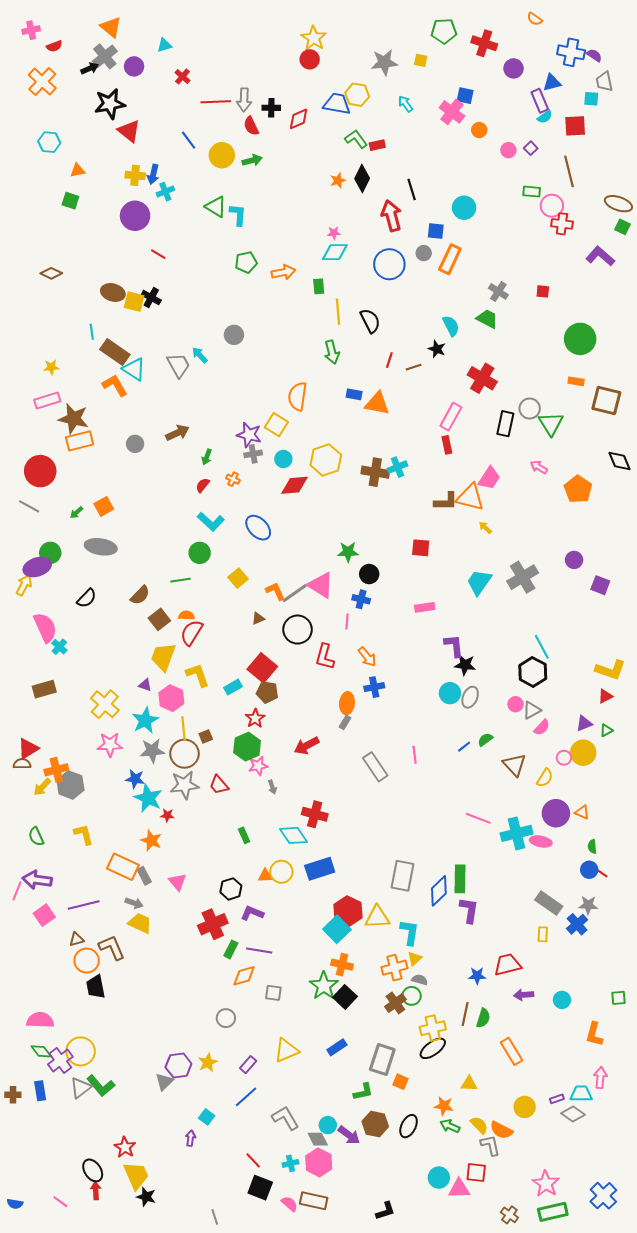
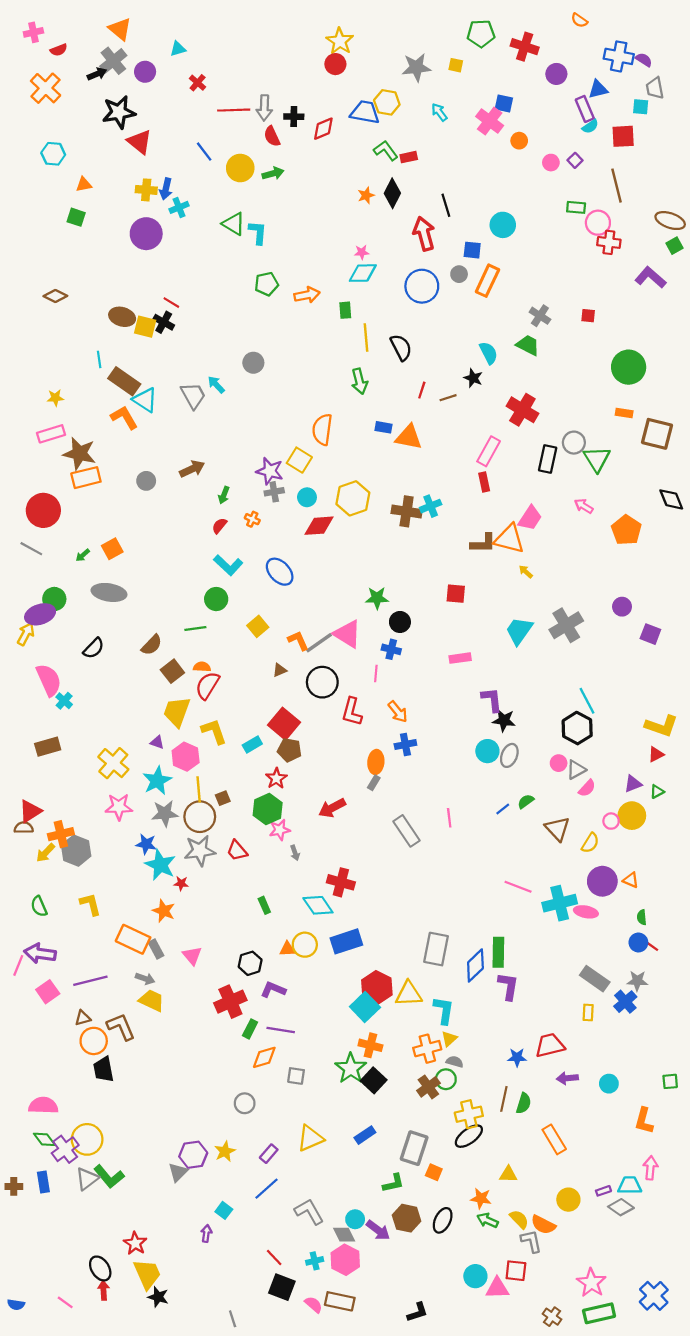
green square: (623, 227) -> (675, 246), turned 35
red line: (158, 254) -> (171, 303), moved

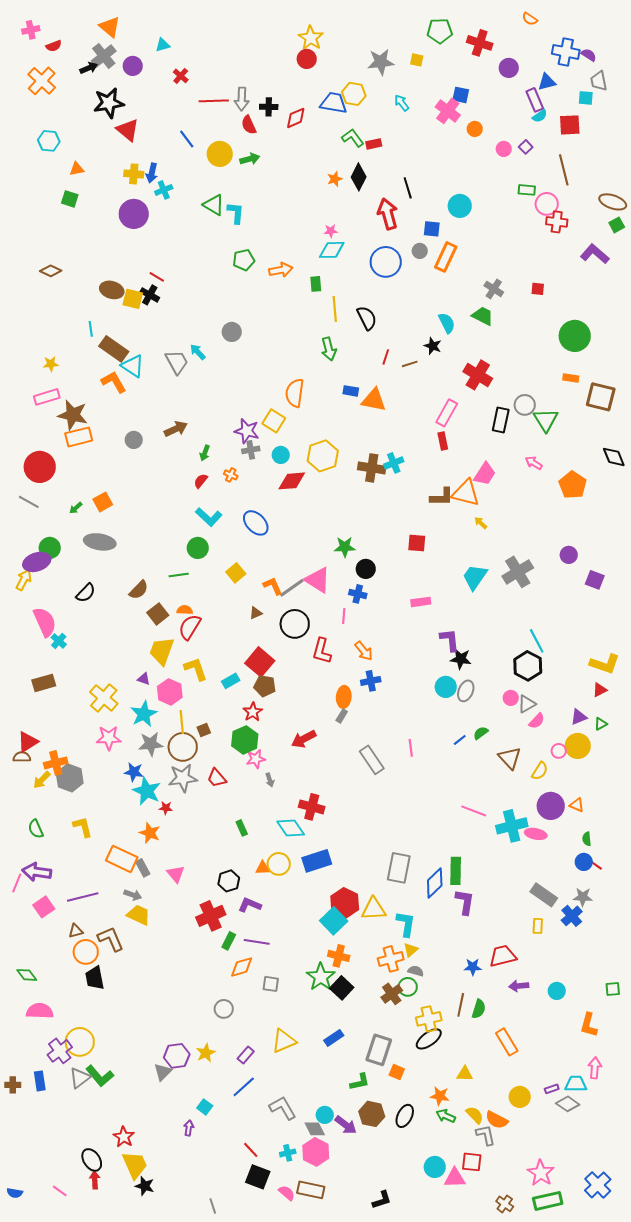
green diamond: (44, 1139) -> (27, 975), moved

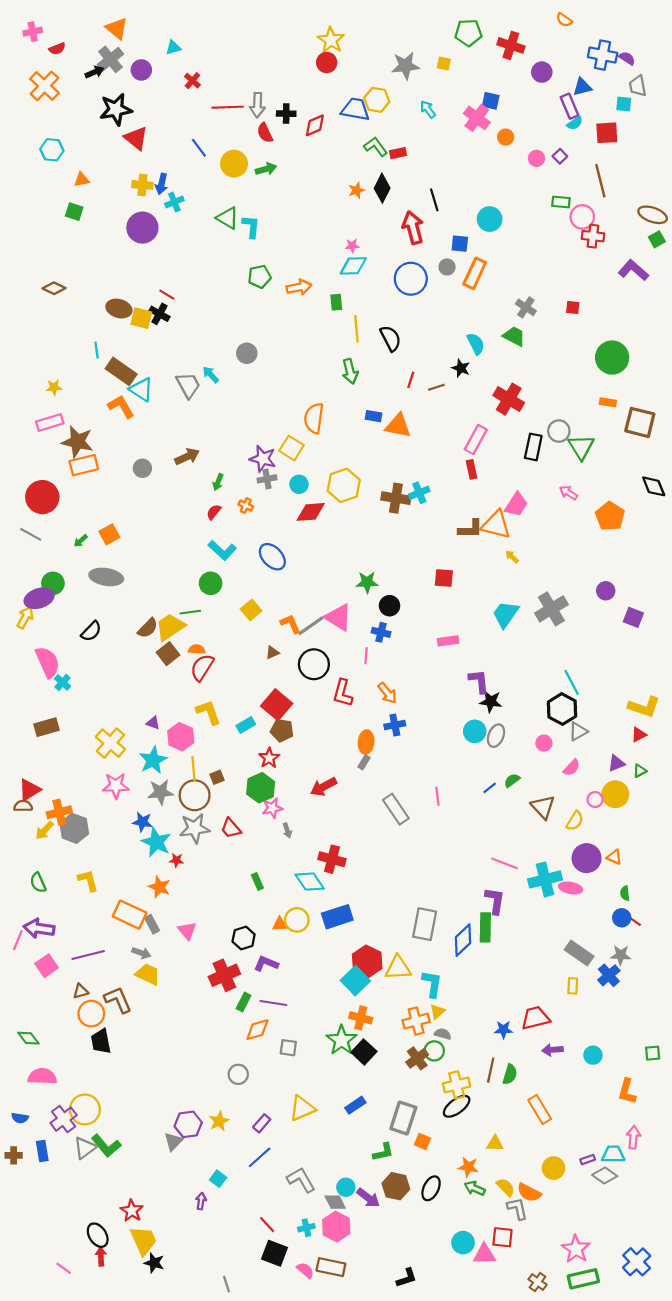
yellow trapezoid: (162, 651) -> (170, 627), moved, turned 36
gray triangle: (527, 704) -> (578, 731), moved
purple L-shape: (465, 902) -> (495, 901), moved
blue semicircle: (15, 1193) -> (20, 1118), moved

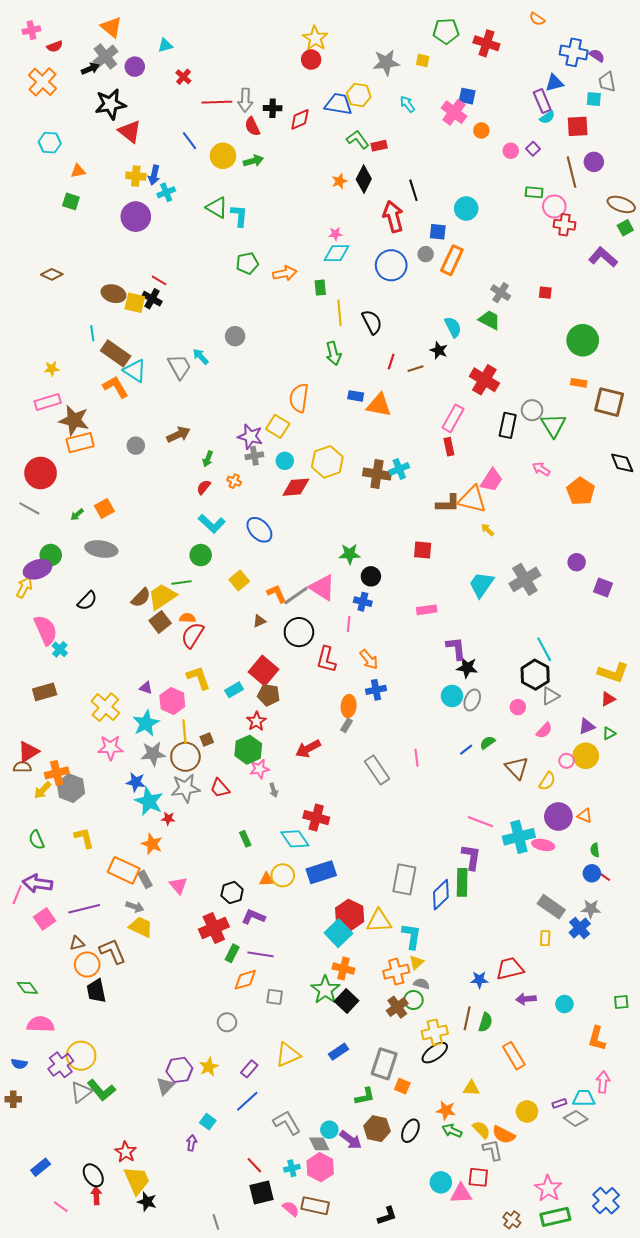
purple circle: (542, 72) -> (594, 162), moved
blue rectangle: (42, 1151) -> (41, 1167), moved, turned 60
black square: (274, 1253) -> (261, 1193), turned -35

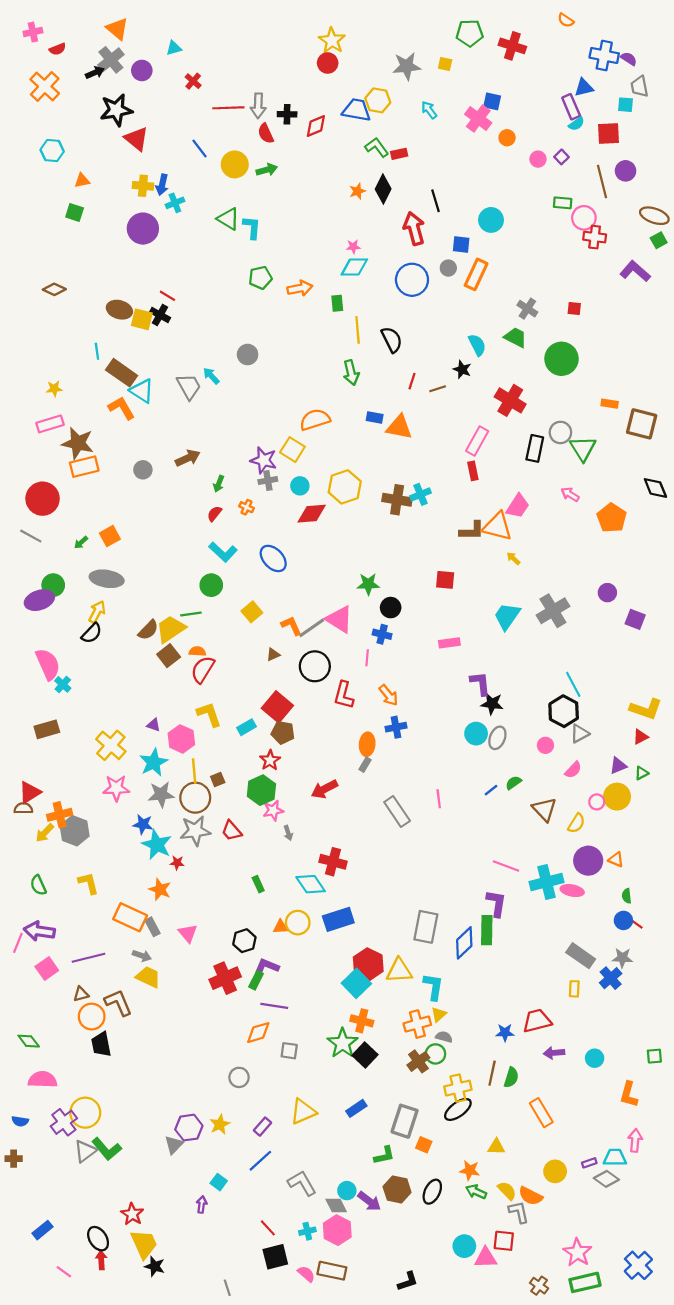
green circle: (583, 340) -> (561, 359), moved
orange semicircle: (299, 398) -> (315, 420), turned 64
yellow arrow: (24, 588) -> (97, 612), moved
green rectangle: (232, 953) -> (256, 980), moved

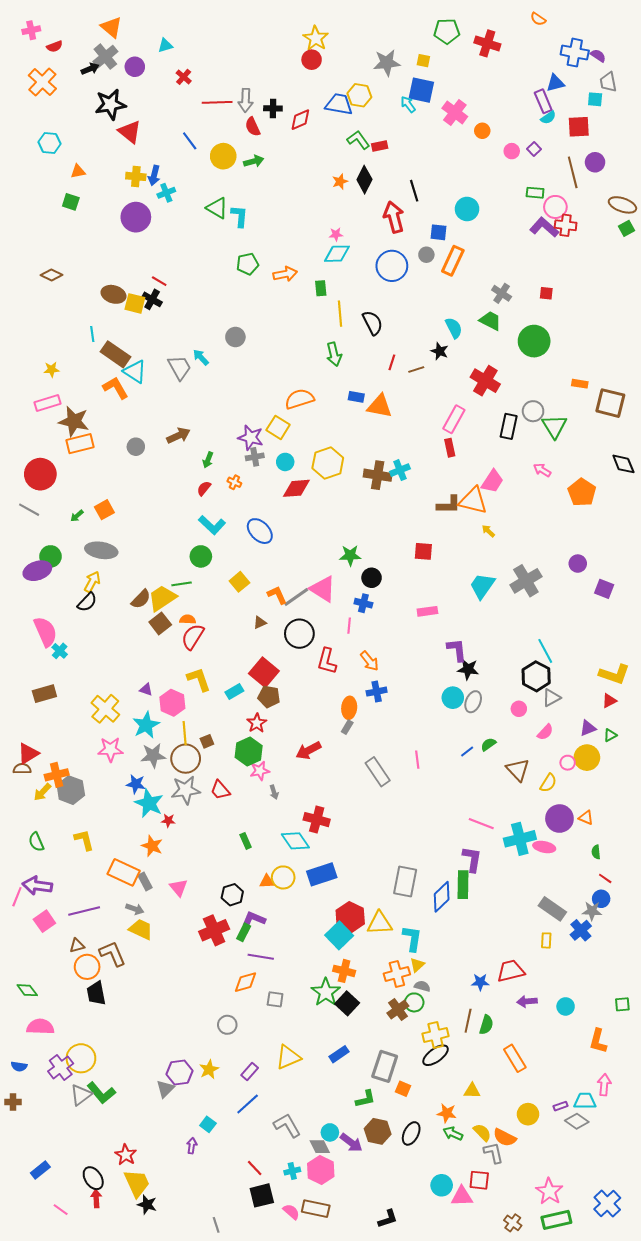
blue square: (492, 101) -> (421, 90), moved, size x1.5
purple L-shape: (635, 271) -> (544, 227), moved
blue circle: (623, 920) -> (601, 899), moved

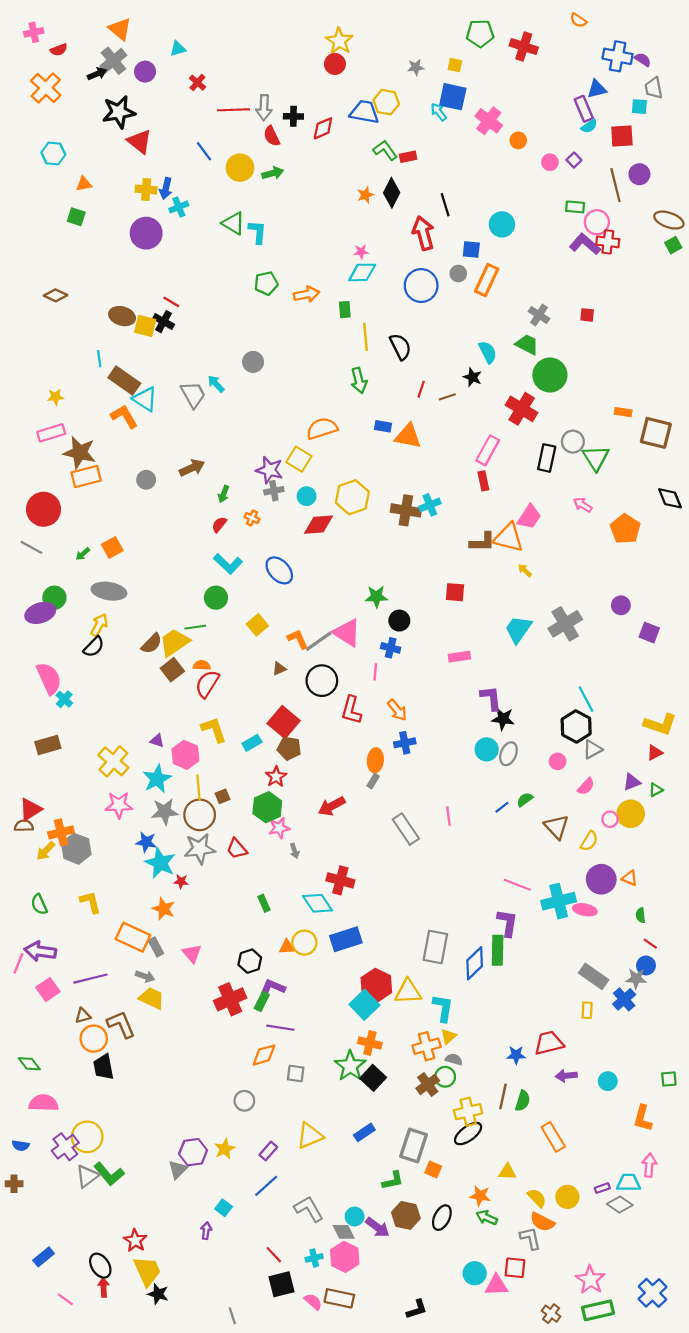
gray star: (387, 63) -> (416, 67), size x0.6
green circle: (534, 341) -> (550, 375), moved
yellow semicircle: (482, 1132) -> (537, 1198), moved

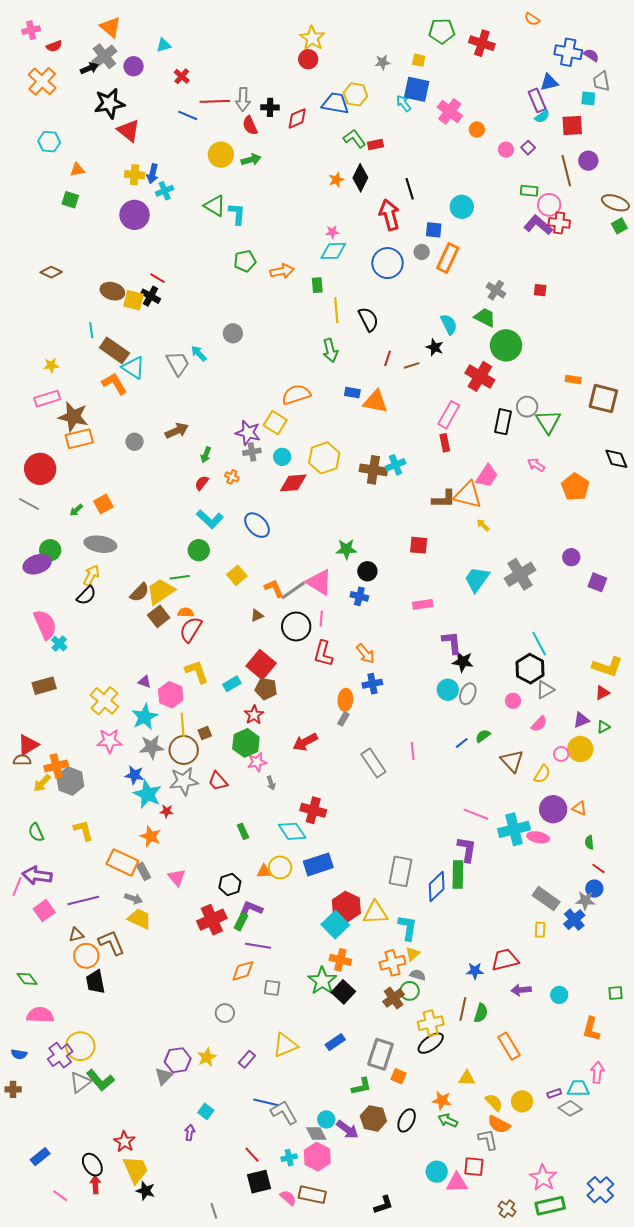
blue line: (204, 151) -> (188, 115), moved, turned -30
pink line: (375, 672) -> (321, 618), moved
blue line: (266, 1186) -> (266, 1102), moved, turned 55

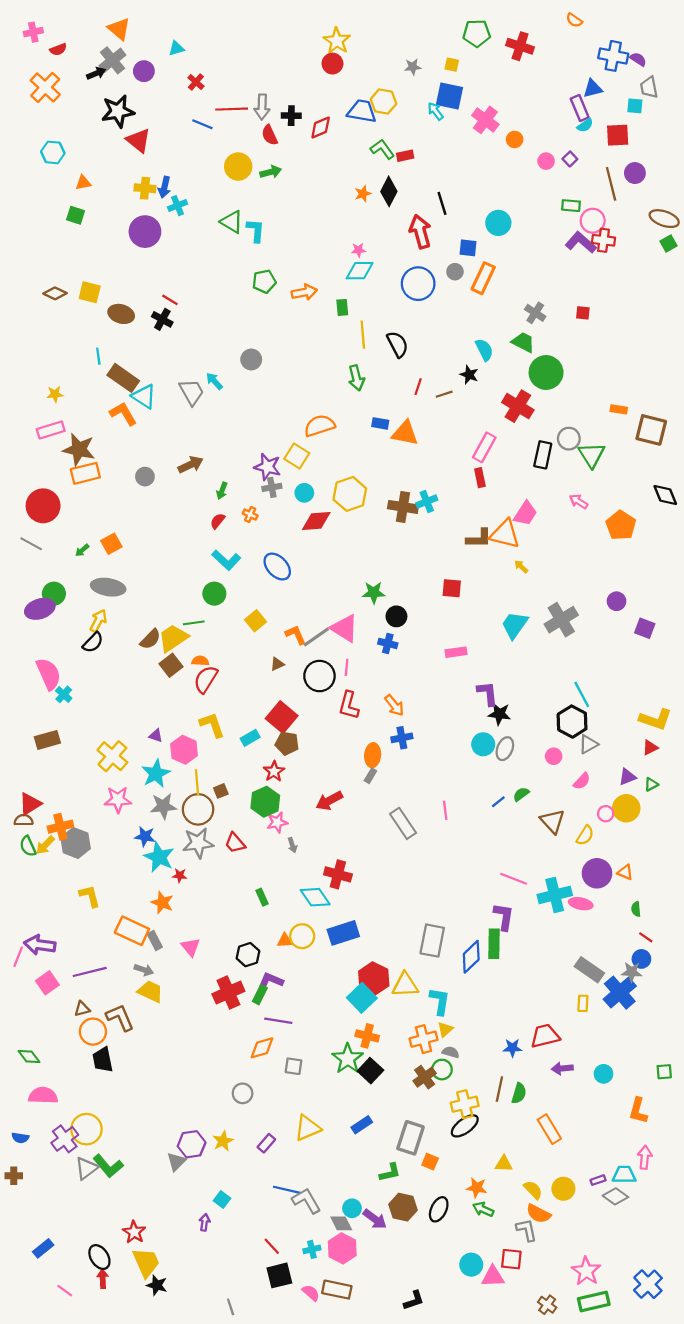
yellow square: (133, 300) -> (90, 292), moved
green semicircle: (36, 832) -> (28, 846), moved
blue cross: (574, 920) -> (620, 993), size x1.4

